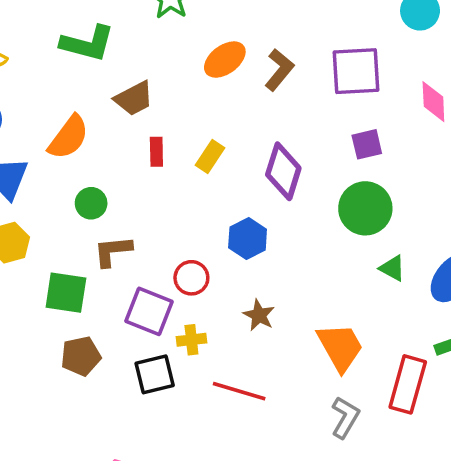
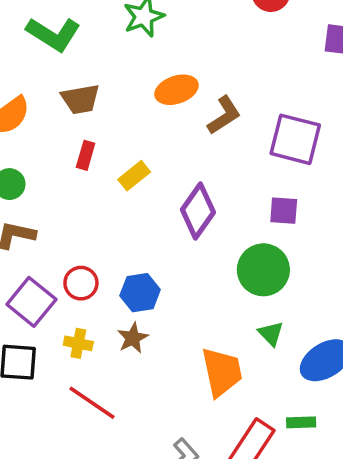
blue hexagon: (248, 238) -> (140, 293), moved
yellow cross: (191, 340) -> (78, 343), moved
orange trapezoid: (340, 347) -> (222, 372), moved

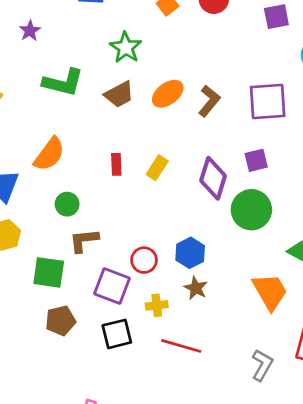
brown trapezoid: (80, 99) -> (119, 94), moved
purple square: (284, 211) -> (256, 160), moved
green circle: (263, 270) -> (251, 210), moved

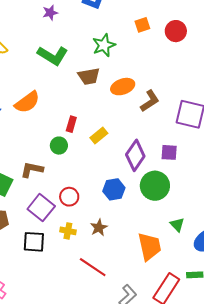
purple star: (30, 31) -> (50, 13), moved
green circle: (67, 204) -> (59, 146), moved
blue hexagon: (190, 253) -> (114, 189), moved
red line: (181, 346) -> (93, 267), moved

